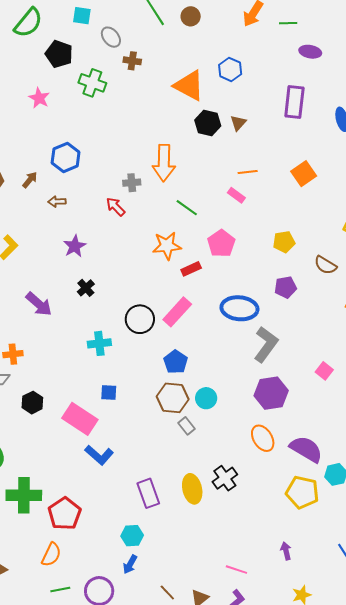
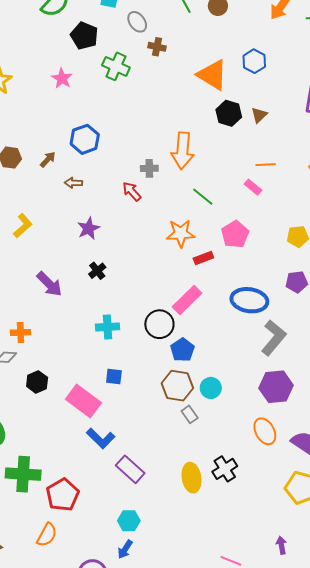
black circle: (140, 319) -> (159, 324), moved
purple rectangle: (148, 493) -> (130, 469), moved, turned -32

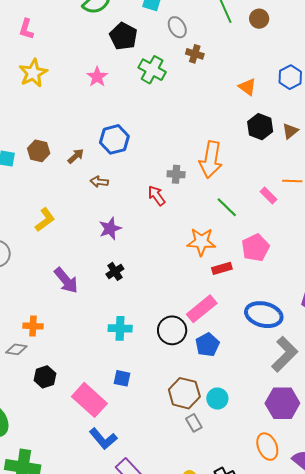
orange triangle: (212, 75) -> (247, 87), size x0.6
pink rectangle: (253, 187) -> (269, 195), moved
blue pentagon: (182, 350) -> (207, 345), moved

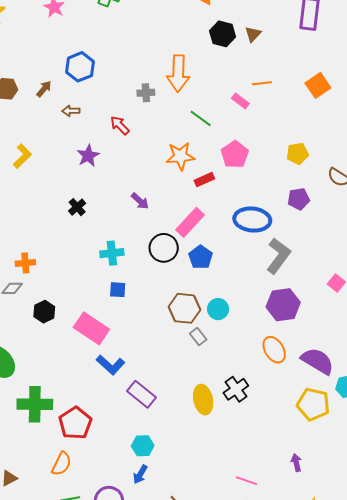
red arrow: (156, 196) -> (120, 125), moved
black cross: (115, 271) -> (77, 207), moved
purple arrow: (66, 280) -> (140, 201), moved, size x0.7
blue square: (122, 378) -> (118, 290), moved

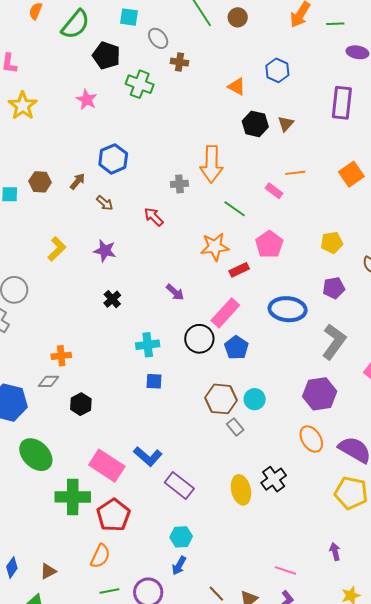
brown arrow: (71, 111) -> (105, 203), turned -138
purple star: (88, 156) -> (105, 251), moved, turned -30
gray L-shape: (278, 256) -> (334, 342), moved
pink rectangle: (91, 328) -> (107, 466), moved

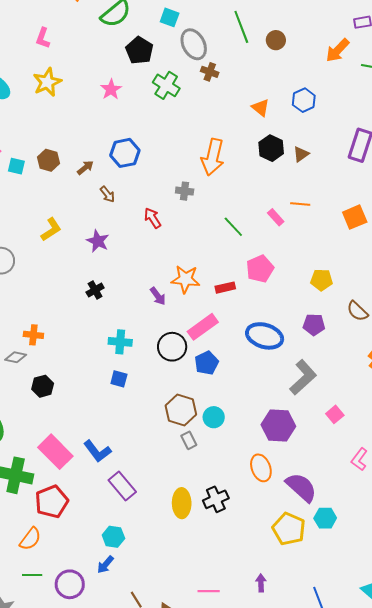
gray ellipse: (158, 38) -> (194, 44), size x1.4
orange arrow: (212, 164) -> (213, 157), moved
orange star: (215, 247) -> (185, 279), moved
pink line: (285, 570) -> (209, 591), turned -30

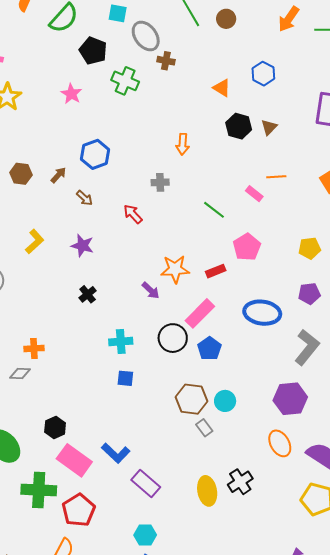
orange arrow: (213, 157) -> (183, 144), size x0.6
black hexagon: (43, 386) -> (55, 427), moved

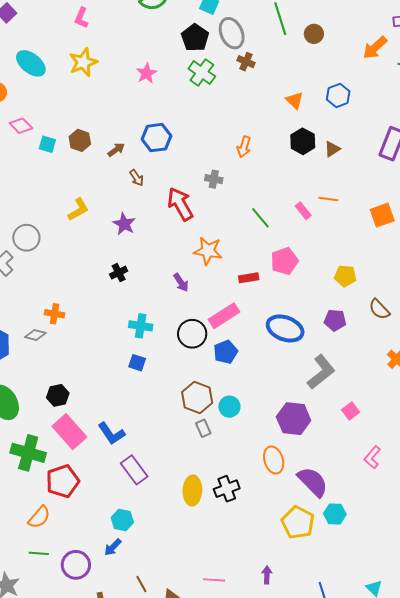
black pentagon: (93, 51) -> (195, 38), moved
red arrow: (133, 214) -> (180, 204), size x1.6
orange star: (175, 269) -> (208, 251), moved

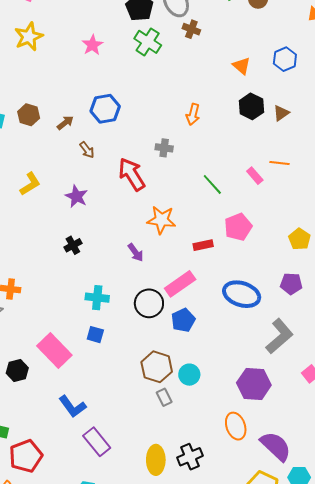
yellow pentagon: (345, 276) -> (300, 239), turned 30
pink rectangle: (69, 432) -> (54, 350), moved

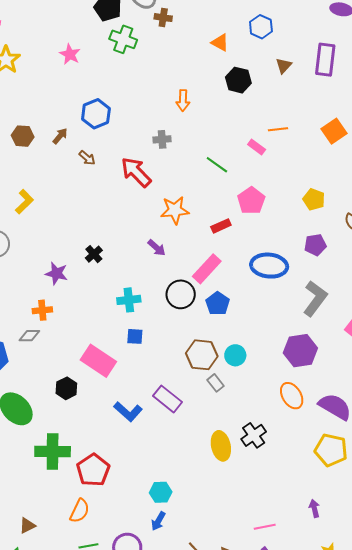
brown triangle: (281, 113) -> (284, 66), moved
yellow L-shape: (30, 184) -> (24, 202), moved
purple star: (76, 196) -> (57, 273), moved
purple rectangle: (97, 442) -> (168, 399), moved

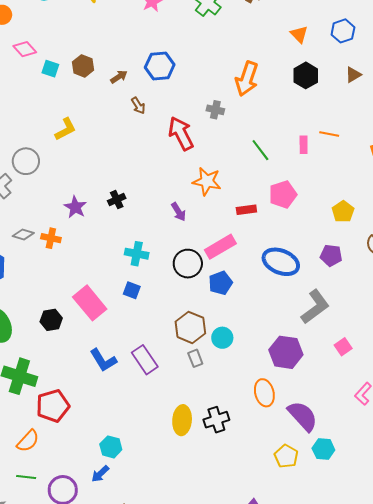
orange arrow: (183, 100) -> (247, 79), size x1.6
pink rectangle: (257, 147) -> (304, 145), turned 36
gray diamond: (29, 336) -> (23, 234), moved
yellow pentagon: (331, 450) -> (286, 456), size x0.7

